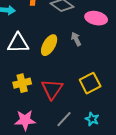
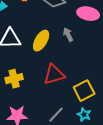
yellow square: (90, 83) -> (84, 91), moved
red triangle: (52, 89) -> (54, 75), moved, turned 40

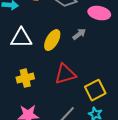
gray arrow: (68, 35) -> (79, 34), turned 80

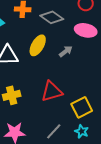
yellow ellipse: (52, 40) -> (38, 45), moved

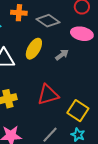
yellow square: (82, 107) -> (78, 111), turned -30

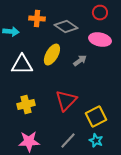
red triangle: (48, 95) -> (66, 101), turned -30
yellow square: (78, 111) -> (96, 117), turned 30

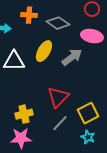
gray arrow: (80, 61) -> (72, 57), size x1.5
yellow cross: (26, 105) -> (24, 114), moved
gray line: (68, 141) -> (60, 123), moved

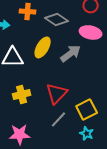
yellow cross: (24, 114) -> (22, 94), moved

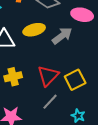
yellow ellipse: (43, 47) -> (34, 30), turned 45
yellow square: (87, 109) -> (75, 80), moved

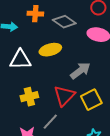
gray arrow: (62, 36) -> (80, 71), moved
gray line: (50, 102) -> (50, 122), moved

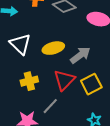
yellow ellipse: (50, 50) -> (53, 48), moved
white triangle: (20, 60) -> (20, 44), turned 45

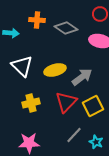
gray line: (50, 106) -> (74, 135), moved

